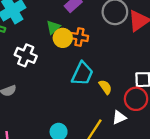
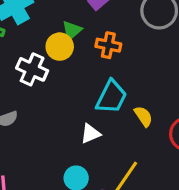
yellow circle: (63, 38) -> (60, 47), moved
white triangle: (119, 118) -> (91, 134), moved

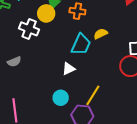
yellow semicircle: (143, 116) -> (101, 34), moved, turned -80

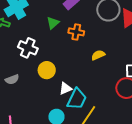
yellow circle: (46, 13) -> (47, 70), moved
cyan trapezoid: (81, 44) -> (77, 99), moved

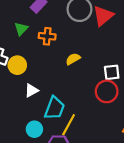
yellow circle: (47, 70) -> (17, 65), moved
white triangle: (65, 88) -> (31, 90), moved

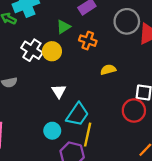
yellow circle: (17, 65) -> (52, 51), moved
white triangle: (31, 90) -> (59, 91), turned -48
yellow line: (69, 125) -> (88, 135), turned -30

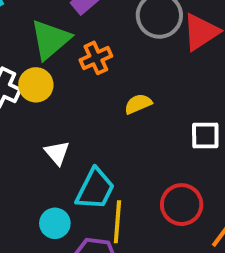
green triangle: (64, 27) -> (50, 40), size x1.6
orange cross: (88, 41) -> (96, 58), turned -36
red circle: (134, 110) -> (182, 205), moved

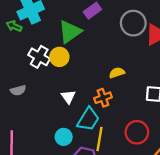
orange cross: (96, 58) -> (103, 98), moved

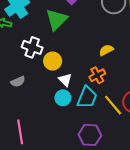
yellow circle: (59, 57) -> (53, 61), moved
cyan circle: (64, 137) -> (63, 98), moved
yellow line: (99, 139) -> (113, 105), moved, turned -40

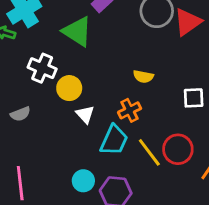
green triangle: (57, 20) -> (77, 31), turned -45
yellow semicircle: (106, 50) -> (143, 76), turned -144
cyan circle: (63, 98) -> (83, 181), moved

